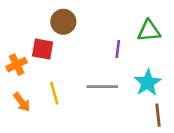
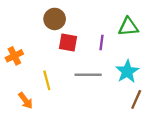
red square: (43, 49) -> (68, 42), moved
orange arrow: (22, 102) -> (26, 101), moved
brown line: (158, 115) -> (136, 99), turned 30

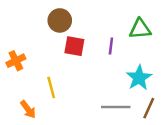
gray line: (88, 75) -> (116, 107), moved

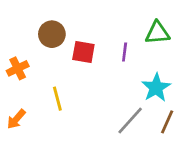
brown circle: (60, 20) -> (52, 34), moved
gray line: (116, 107) -> (130, 121), turned -48
orange arrow: (28, 109) -> (16, 119), moved, turned 78

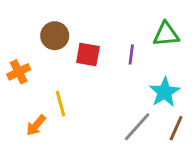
orange arrow: (16, 119) -> (36, 125), moved

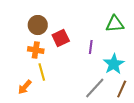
red square: (88, 54) -> (61, 38), turned -36
purple line: (131, 54) -> (91, 47), moved
orange cross: (19, 72) -> (36, 50), moved, turned 35

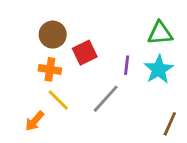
cyan star: (114, 64) -> (159, 69), moved
yellow line: (42, 72) -> (58, 100), turned -30
gray line: (95, 88) -> (106, 99), moved

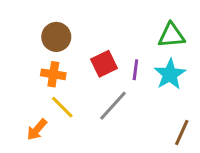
red square: (85, 53) -> (104, 64), moved

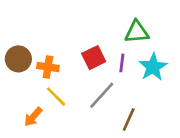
green triangle: (171, 35) -> (137, 32), moved
brown circle: (56, 37) -> (18, 59), moved
brown line: (182, 133) -> (129, 119), moved

